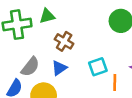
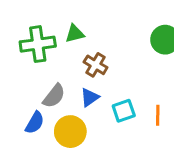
cyan square: (98, 67) -> (124, 111), moved

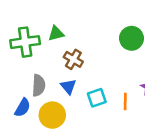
gray semicircle: (54, 96) -> (39, 85), turned -35
blue triangle: (90, 97) -> (68, 87), turned -35

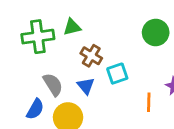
gray semicircle: (39, 85) -> (53, 84), turned -35
cyan square: (97, 98) -> (117, 74), moved

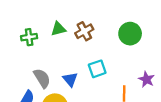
green cross: (38, 37) -> (29, 37), size x0.6
brown cross: (91, 56) -> (84, 31), moved, turned 30

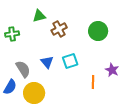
green triangle: (58, 29) -> (39, 16), moved
blue triangle: (70, 79) -> (47, 62), moved

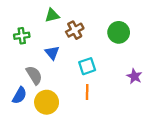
blue triangle: (47, 62) -> (52, 53), moved
orange line: (93, 82) -> (87, 92), moved

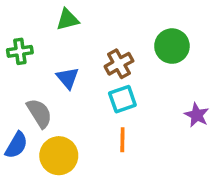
brown cross: (75, 30) -> (119, 64), moved

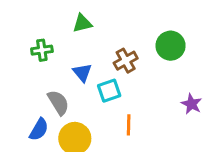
cyan square: (122, 99) -> (109, 91), moved

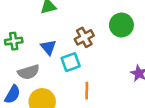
green cross: (42, 50) -> (14, 41), moved
gray semicircle: (58, 102) -> (29, 72), turned 105

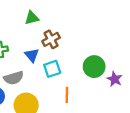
green circle: (121, 25) -> (94, 67), moved
brown cross: (84, 37) -> (51, 39), moved

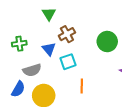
green triangle: (32, 18) -> (49, 14), turned -48
green circle: (94, 67) -> (107, 42), moved

